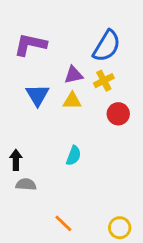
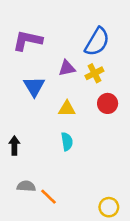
yellow triangle: (72, 101) -> (67, 109), moved
cyan semicircle: (74, 156) -> (67, 142), turned -30
gray semicircle: (26, 184) -> (26, 186), moved
orange line: (63, 223) -> (48, 197), moved

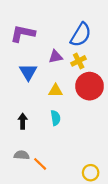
red circle: (108, 103) -> (90, 86), size x1.6
black arrow: (14, 145) -> (23, 121), moved

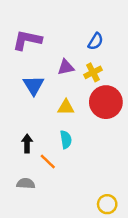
blue semicircle: (81, 35) -> (96, 41), size x0.6
orange line: (40, 164) -> (48, 162), moved

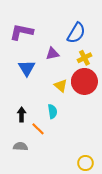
blue semicircle: (96, 41) -> (76, 33), size x1.5
yellow cross: (93, 72) -> (84, 58), moved
yellow triangle: (66, 107) -> (61, 86), moved, turned 40

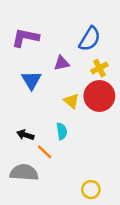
black arrow: (22, 115) -> (25, 135), turned -72
gray semicircle: (20, 146) -> (24, 173), size x1.6
yellow circle: (85, 163) -> (91, 190), moved

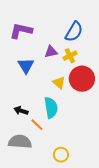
yellow cross: (99, 68) -> (70, 56), moved
cyan semicircle: (62, 131) -> (51, 108), size x1.5
yellow circle: (91, 190) -> (61, 155), moved

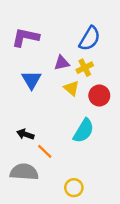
red circle: (82, 79) -> (99, 96), size x0.7
yellow triangle: (59, 83) -> (71, 88), moved
cyan semicircle: (51, 108) -> (84, 131), moved, turned 40

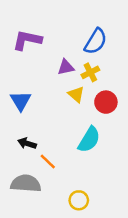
blue triangle: (31, 80) -> (21, 101), moved

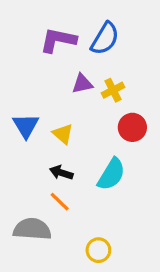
purple L-shape: (27, 40) -> (58, 40), moved
blue semicircle: (96, 41) -> (105, 38), moved
yellow triangle: (76, 94) -> (63, 134), moved
black arrow: (27, 143) -> (61, 173), moved

